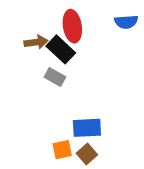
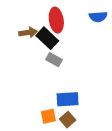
gray rectangle: (55, 77) -> (54, 60), moved

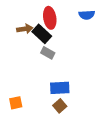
orange square: (48, 116) -> (16, 103), moved

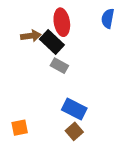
blue semicircle: (87, 15) -> (108, 18), turned 105
blue rectangle: (60, 88) -> (74, 109), turned 30

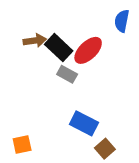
red ellipse: (62, 22) -> (88, 50), moved, turned 55
brown square: (74, 131) -> (105, 149), moved

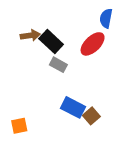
red ellipse: (88, 50) -> (93, 44), moved
brown square: (105, 149) -> (91, 116), moved

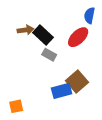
blue rectangle: (73, 107) -> (62, 91), turned -42
brown square: (91, 116) -> (77, 82), moved, size x1.5

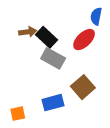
gray rectangle: (49, 55) -> (53, 58), size x1.5
blue rectangle: (62, 91) -> (53, 103), moved

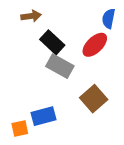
brown arrow: (28, 32) -> (31, 16), moved
blue rectangle: (53, 103) -> (44, 116), moved

